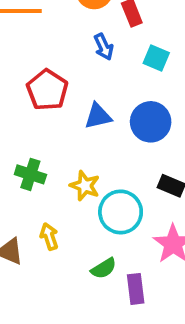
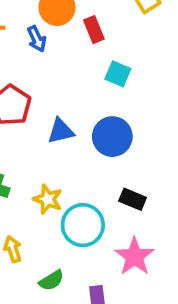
blue arrow: (104, 47) -> (37, 39), moved
green semicircle: (104, 268) -> (51, 280), moved

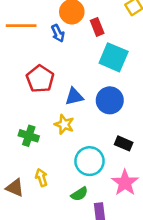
cyan square: (118, 74) -> (114, 57), size x1.6
yellow star: (48, 199) -> (64, 124), moved
green semicircle: (51, 280) -> (79, 194), moved

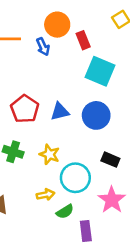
red pentagon: (40, 79) -> (25, 109), moved
yellow star: (64, 124) -> (49, 154), moved
yellow arrow: (41, 178) -> (46, 195), moved, turned 96

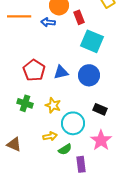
blue arrow: (43, 47) -> (48, 22), turned 120

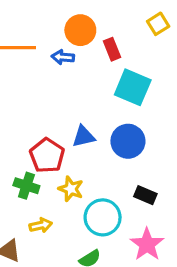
red pentagon: (34, 70) -> (47, 156), moved
yellow arrow: (50, 136) -> (41, 225), moved

